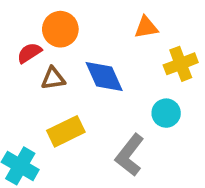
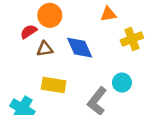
cyan circle: (166, 113) -> (122, 83), moved
yellow rectangle: (66, 131) -> (54, 85), turned 35

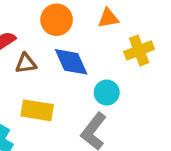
orange circle: (50, 15) -> (57, 20), moved
cyan circle: (122, 83) -> (107, 93), moved

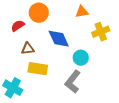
orange circle: (57, 20) -> (39, 13), moved
brown triangle: (26, 63) -> (28, 49), moved

